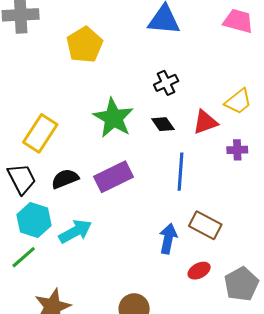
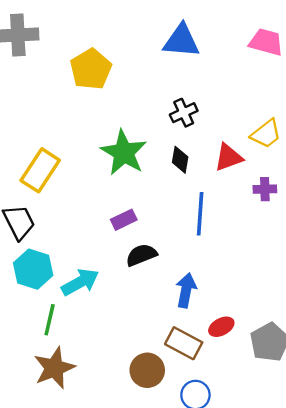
black diamond: (163, 124) -> (180, 160), turned 45
purple rectangle: (113, 177) -> (124, 220), size x0.6
black semicircle: (65, 179) -> (141, 255), moved
brown rectangle: (205, 225) -> (184, 343), moved
green line: (24, 257) -> (50, 320), moved, turned -36

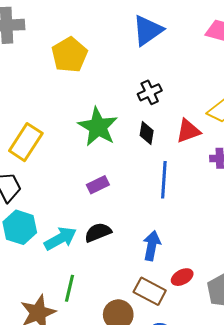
blue triangle: (181, 41) -> (148, 30), turned -40
black semicircle: (141, 255) -> (98, 232), moved
green line: (50, 320) -> (69, 288), moved

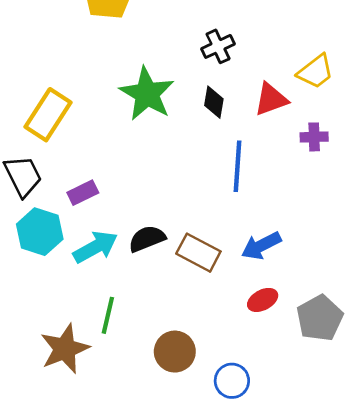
purple rectangle: (98, 185) -> (83, 193), moved
blue arrow: (152, 246) -> (261, 246), moved, turned -128
brown rectangle: (150, 291) -> (198, 253), moved

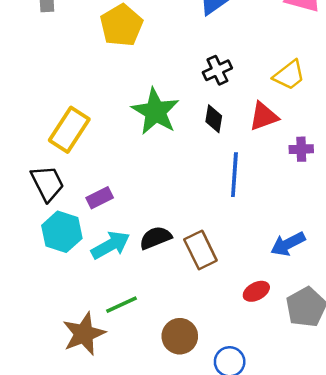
yellow trapezoid: (316, 71) -> (289, 75), moved
blue arrow: (261, 246) -> (288, 244), moved
brown rectangle: (198, 253) -> (200, 250), turned 36
green line: (108, 315) -> (121, 305), turned 52

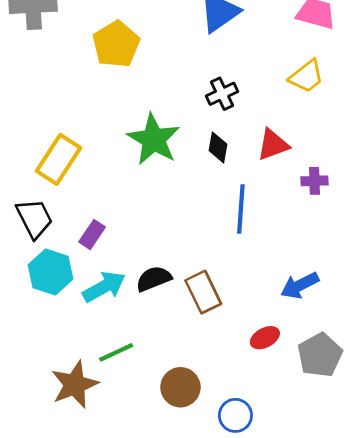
yellow trapezoid: (289, 75) -> (306, 76), moved
purple rectangle: (100, 198) -> (92, 234), turned -30

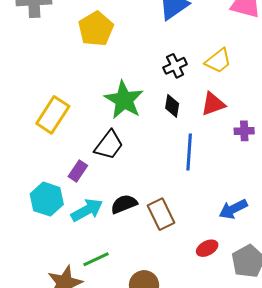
yellow trapezoid: (306, 76) -> (218, 61), moved
black trapezoid: (34, 218) -> (109, 145), moved, turned 64

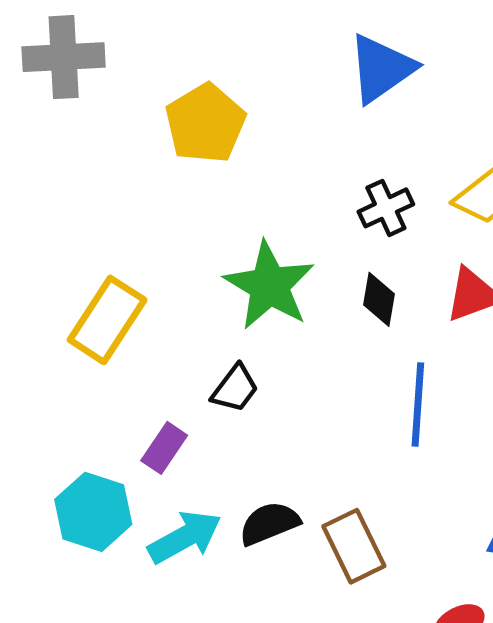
black trapezoid: (109, 145) -> (235, 389), size x0.7

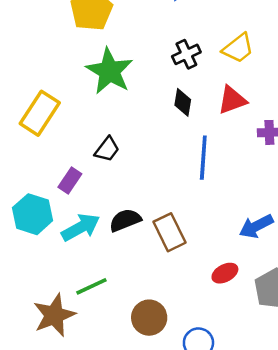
green star: (269, 286) -> (109, 71), moved

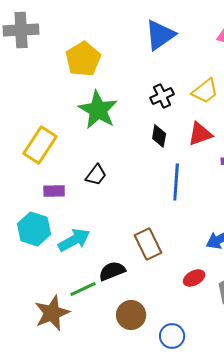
purple rectangle: (70, 181) -> (54, 191), moved, turned 55
black semicircle: (125, 220) -> (112, 271), moved

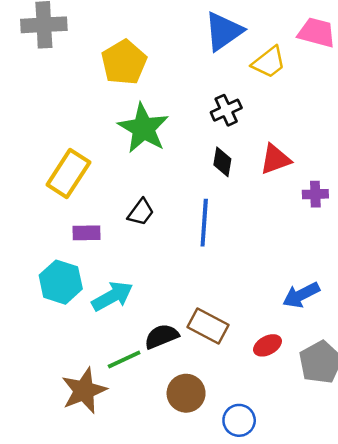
yellow trapezoid: (205, 91) -> (269, 62), moved
blue line: (176, 182) -> (204, 223), moved
brown rectangle: (148, 244) -> (208, 326), moved, turned -36

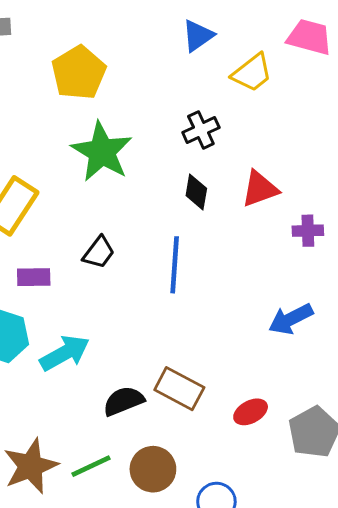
blue triangle: (224, 31) -> (198, 36), size x0.7
blue arrow: (301, 295) -> (291, 319), moved
green line: (124, 360) -> (91, 466), moved

